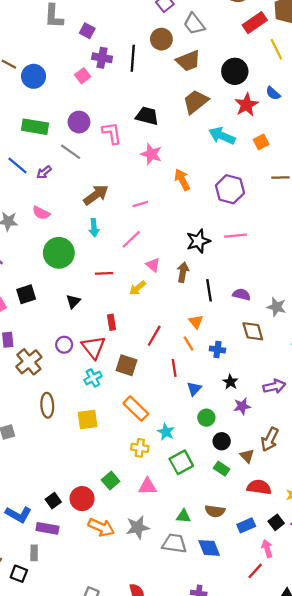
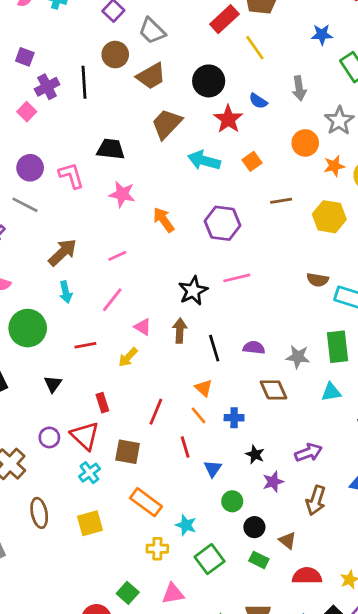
purple cross: (102, 58) -> (47, 87), turned -30
brown arrow: (270, 439) -> (316, 500), moved

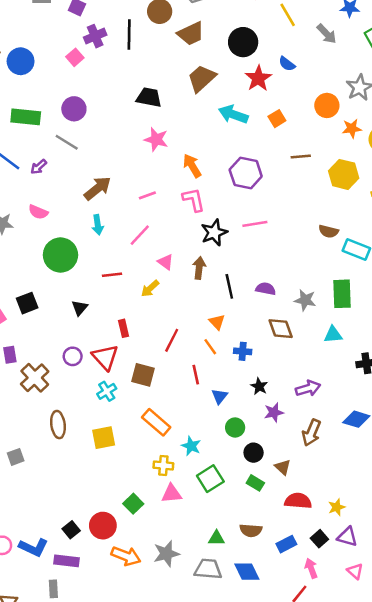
gray arrow: (299, 88) -> (327, 34), moved, turned -40
pink L-shape: (71, 176) -> (194, 200), moved
pink triangle: (173, 594) -> (172, 494), moved

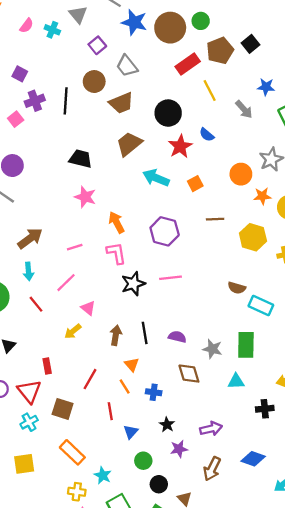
brown arrow: (199, 268) -> (116, 335), moved
red line: (112, 275) -> (36, 304), moved, turned 54

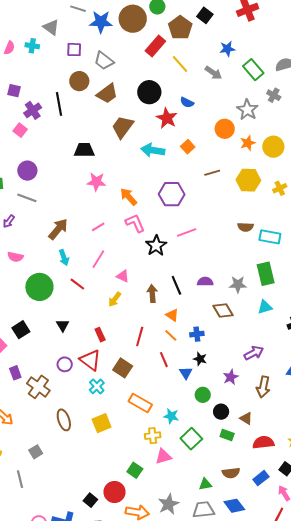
purple square: (97, 45) -> (74, 50), turned -35
brown square: (63, 409) -> (123, 368), turned 30
black star: (167, 425) -> (200, 359), moved

